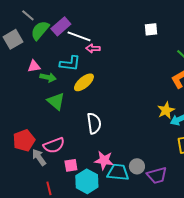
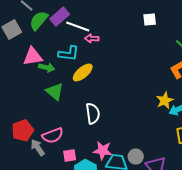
pink triangle: (34, 66) -> (33, 57), size x1.5

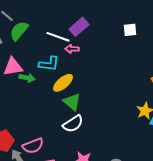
purple rectangle: (60, 17) -> (79, 27), moved
green triangle: (55, 92) -> (72, 102), moved
white semicircle: (93, 114) -> (73, 124), turned 65

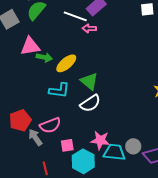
cyan L-shape: (49, 64) -> (59, 90), moved
yellow ellipse: (63, 83) -> (66, 63), moved

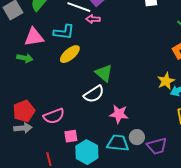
green arrow: (44, 57) -> (25, 58), moved
green triangle: (89, 81) -> (104, 73), moved
cyan L-shape: (59, 90) -> (64, 32), moved
gray arrow: (35, 137) -> (23, 128), moved, turned 120
pink star: (100, 140) -> (119, 114), moved

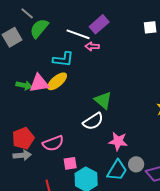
pink triangle: (34, 37) -> (39, 83), moved
yellow ellipse: (70, 54) -> (57, 81), moved
cyan trapezoid: (118, 143) -> (117, 170), turned 115

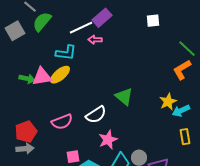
white line: (78, 34) -> (81, 28), turned -45
green triangle: (103, 100) -> (124, 97), moved
pink star: (118, 141) -> (108, 140), moved, turned -30
pink semicircle: (53, 143) -> (62, 122), moved

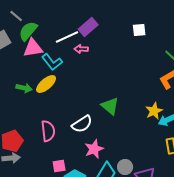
cyan L-shape: (66, 53) -> (52, 62), turned 45
pink triangle: (42, 77) -> (33, 48), moved
green arrow: (27, 79) -> (24, 88), moved
pink semicircle: (62, 122) -> (48, 131), turned -75

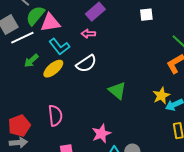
white line: (67, 37) -> (22, 38), moved
pink triangle: (33, 48) -> (50, 23), moved
green arrow: (24, 88) -> (31, 61), moved, turned 126
white semicircle: (82, 124) -> (86, 64), moved

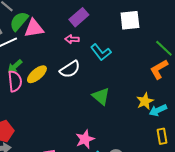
white square: (146, 15) -> (130, 20), size x1.5
cyan L-shape: (59, 47) -> (101, 52), moved
pink semicircle: (55, 116) -> (15, 81), moved

